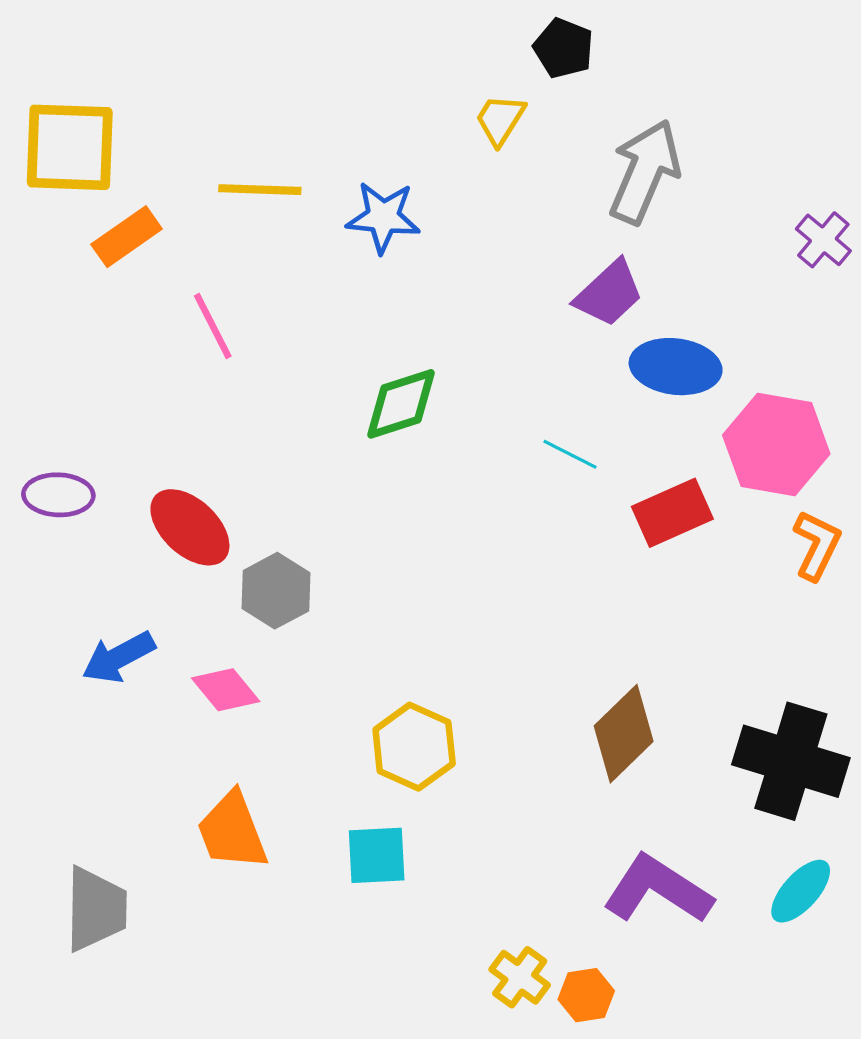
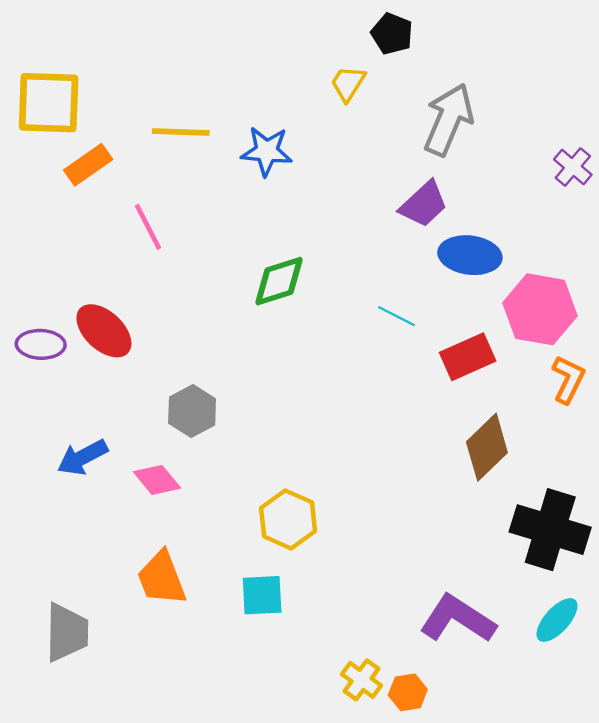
red ellipse: (190, 527) -> (104, 331), moved
brown diamond: (624, 734) -> (487, 447), moved

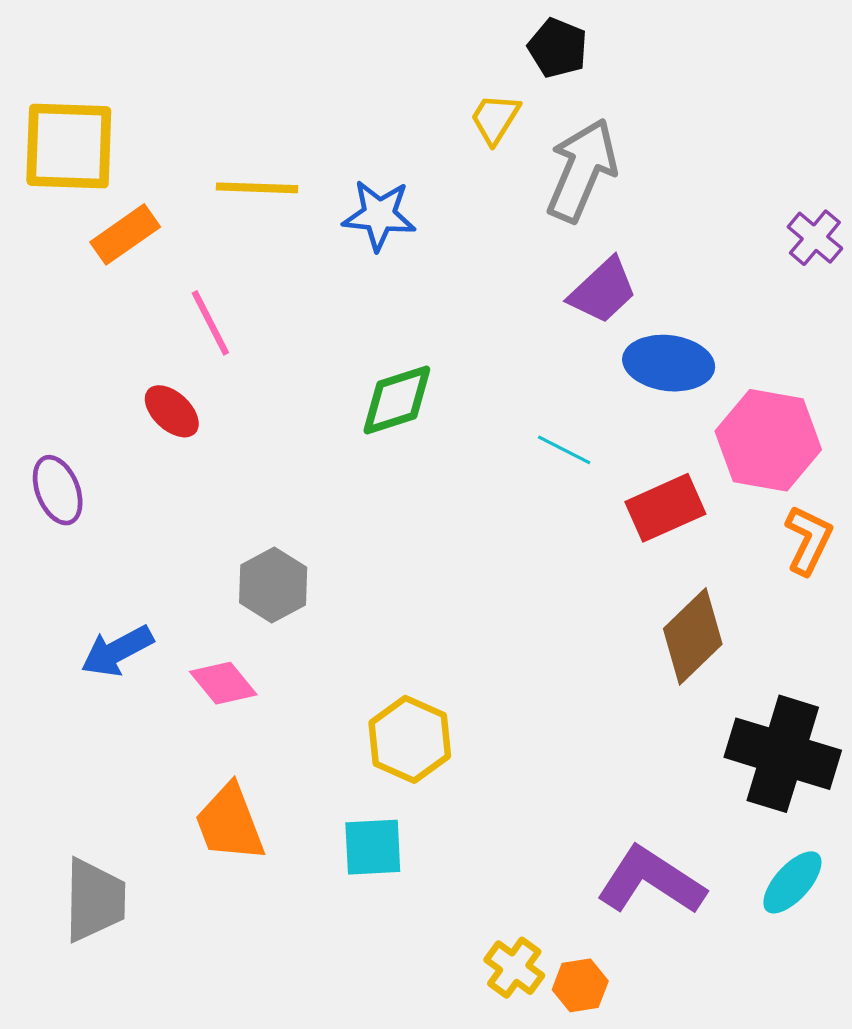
gray arrow: (448, 120) -> (582, 170), moved
red ellipse: (104, 331) -> (172, 411), moved, size x0.7
purple ellipse: (41, 344) -> (58, 490), turned 66

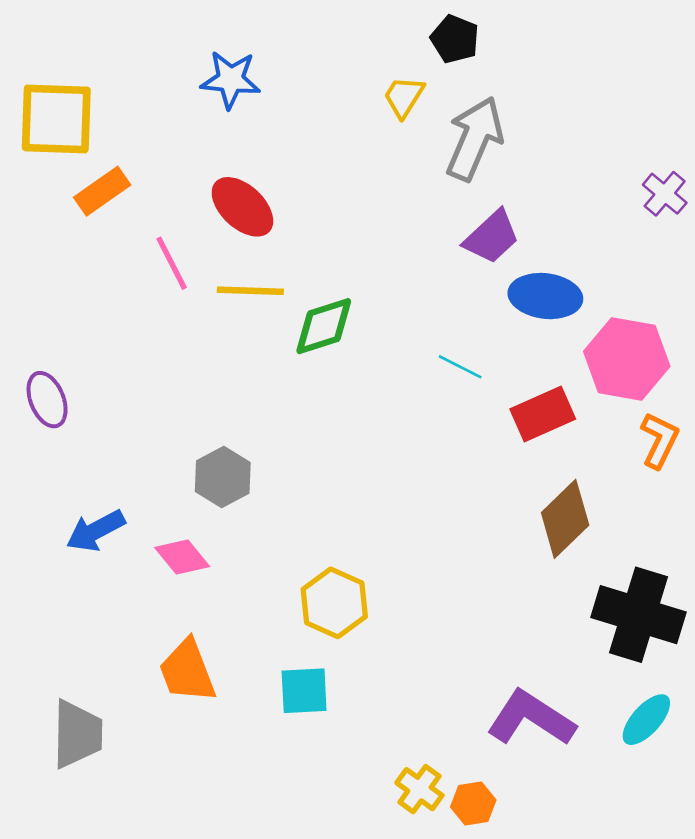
yellow line: (257, 188) -> (250, 291), moved
blue star: (379, 215) -> (231, 80), moved
red ellipse: (172, 411) -> (242, 207), moved, size x1.4

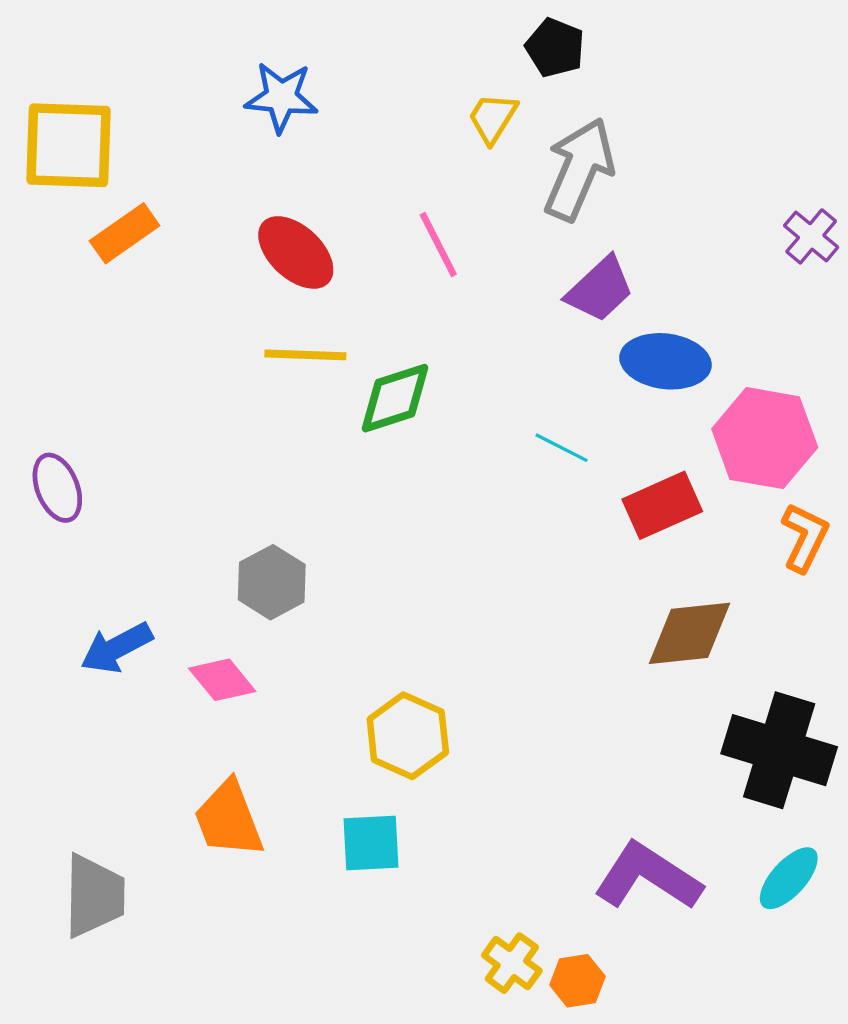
pink line: (172, 263) -> (438, 244), moved
brown diamond: (565, 519) -> (689, 633), turned 38

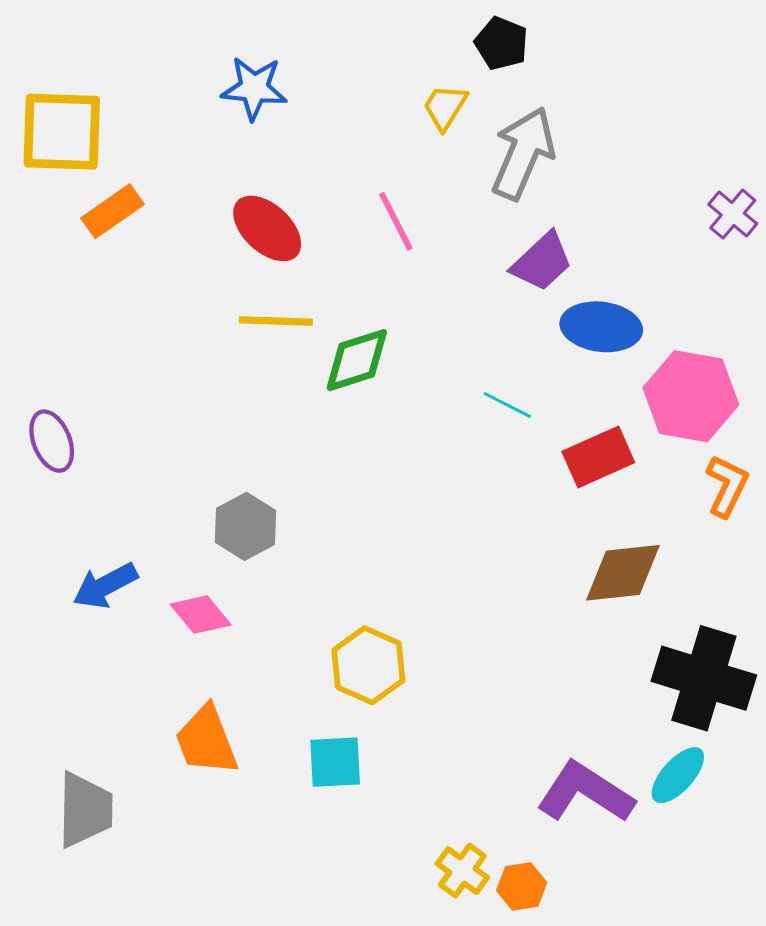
cyan ellipse: (789, 878) -> (678, 775), moved

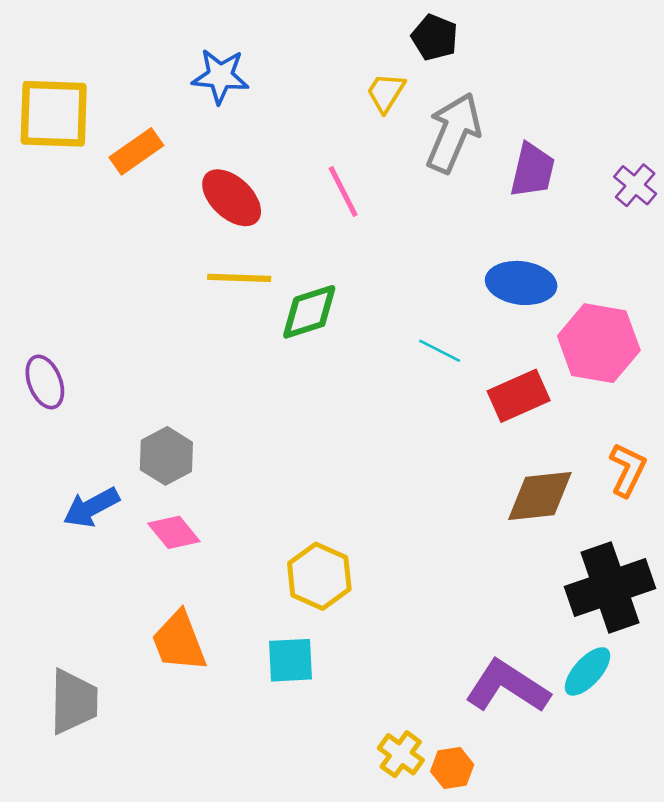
orange rectangle: (112, 211) -> (136, 151), moved
purple trapezoid: (542, 262) -> (532, 170), moved, turned -34
orange L-shape: (727, 486) -> (628, 470), moved
gray hexagon: (245, 526) -> (166, 456), moved
black cross: (704, 678) -> (610, 588), turned -36

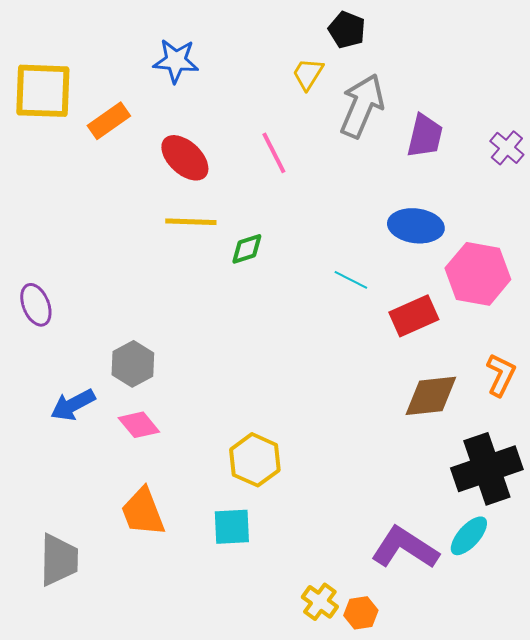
green diamond: (309, 312) -> (247, 249), size x0.7

